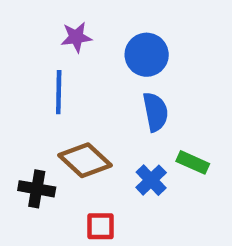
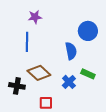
blue circle: (147, 55) -> (88, 31), moved

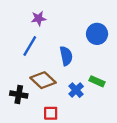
blue line: (27, 42) -> (30, 46), turned 30
blue semicircle: (71, 51) -> (66, 56), moved

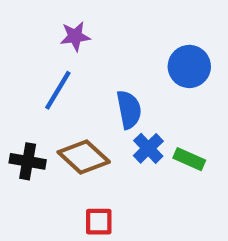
blue cross: (76, 90) -> (148, 148), moved
black cross: (19, 95) -> (28, 161), moved

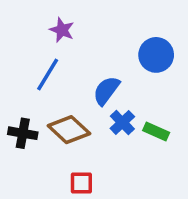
purple star: (75, 36) -> (62, 30), turned 30
blue semicircle: (129, 110) -> (106, 90), turned -132

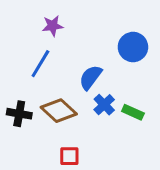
purple star: (62, 30) -> (53, 26), turned -30

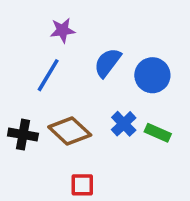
blue circle: (133, 47) -> (152, 75), moved
blue semicircle: (91, 77) -> (107, 63), moved

